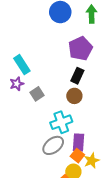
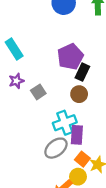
purple pentagon: (80, 48) -> (70, 57), moved
cyan rectangle: (22, 65) -> (14, 49), moved
purple rectangle: (78, 142) -> (77, 135), moved

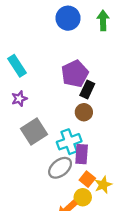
gray square: (38, 92) -> (34, 131), moved, size x1.6

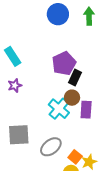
gray square: (34, 131) -> (19, 135), moved, turned 30
cyan cross: (69, 142) -> (59, 109), moved, turned -30
purple rectangle: (82, 154) -> (86, 110), moved

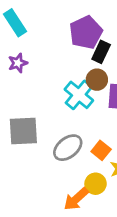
orange square: (75, 157) -> (101, 150), moved

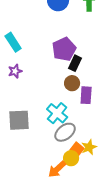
cyan cross: (79, 95) -> (57, 113), moved
gray ellipse: (68, 148) -> (65, 132), moved
orange square: (101, 150) -> (77, 149), moved

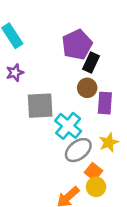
gray square: (19, 120) -> (40, 106), moved
yellow star: (89, 147) -> (109, 142), moved
yellow circle: (71, 158) -> (96, 187), moved

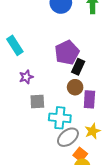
purple star: (15, 73) -> (26, 77), moved
gray square: (40, 106) -> (37, 101), size x0.7
cyan cross: (68, 126) -> (60, 118), turned -35

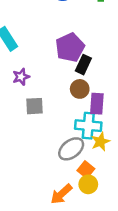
cyan cross: (60, 118) -> (88, 126), moved

